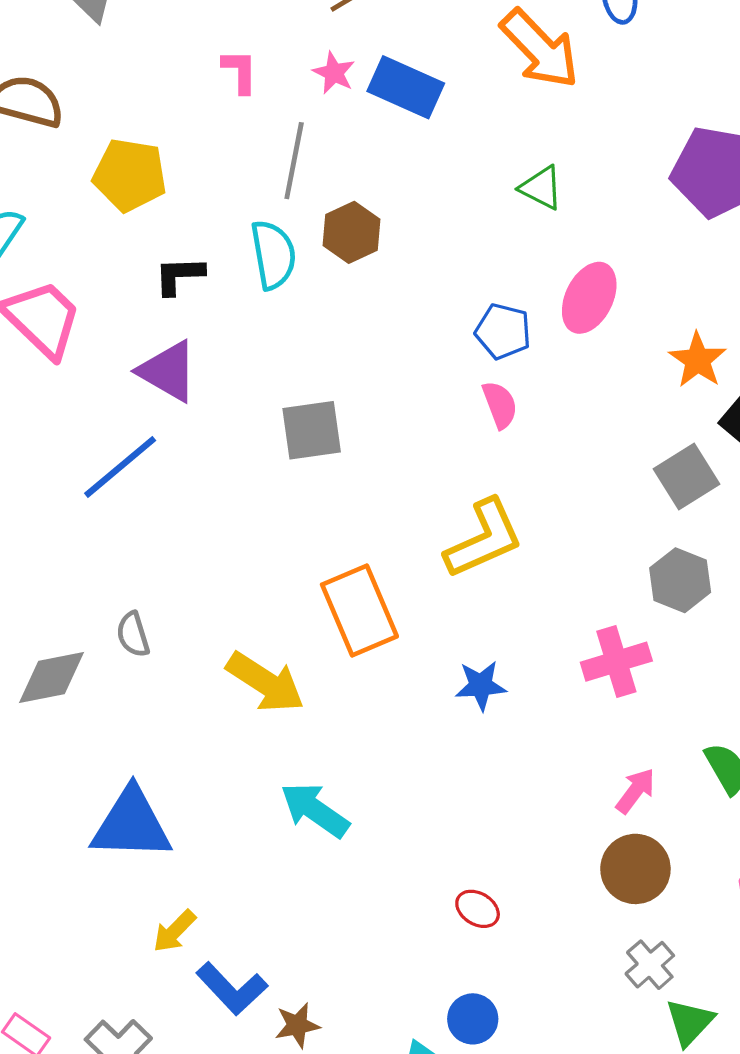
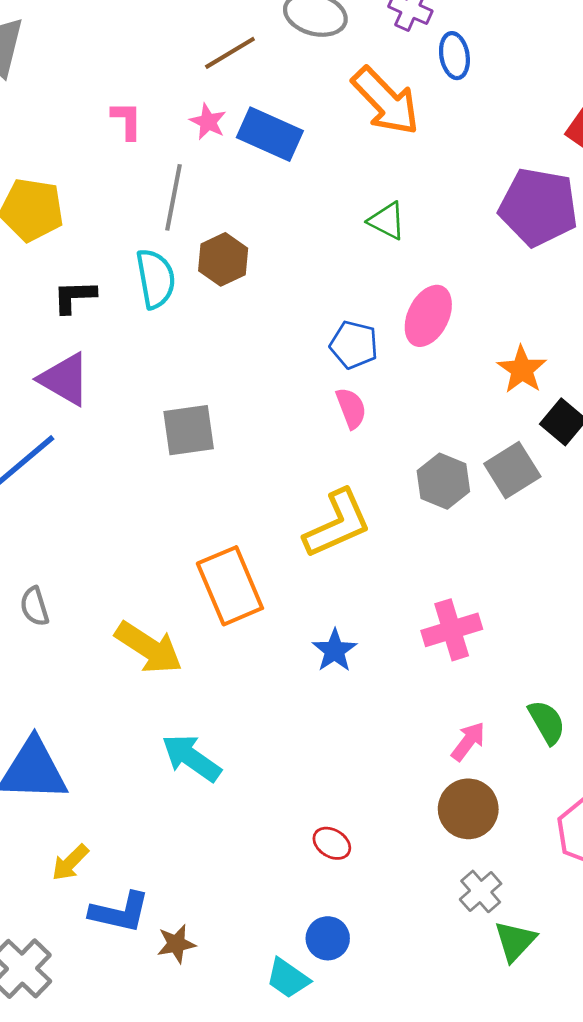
gray hexagon: (680, 580) -> (443, 481), moved
blue star: (481, 685) -> (335, 651), turned -30
blue L-shape: (232, 989) -> (120, 912), turned -34

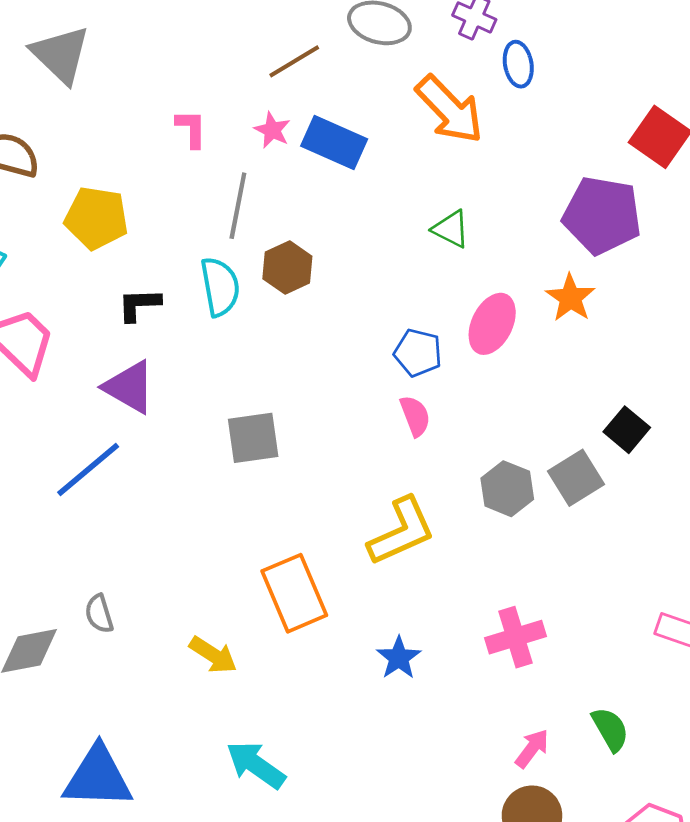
orange star: (522, 370) -> (570, 298), moved
yellow arrow: (149, 648) -> (213, 655), size x0.7

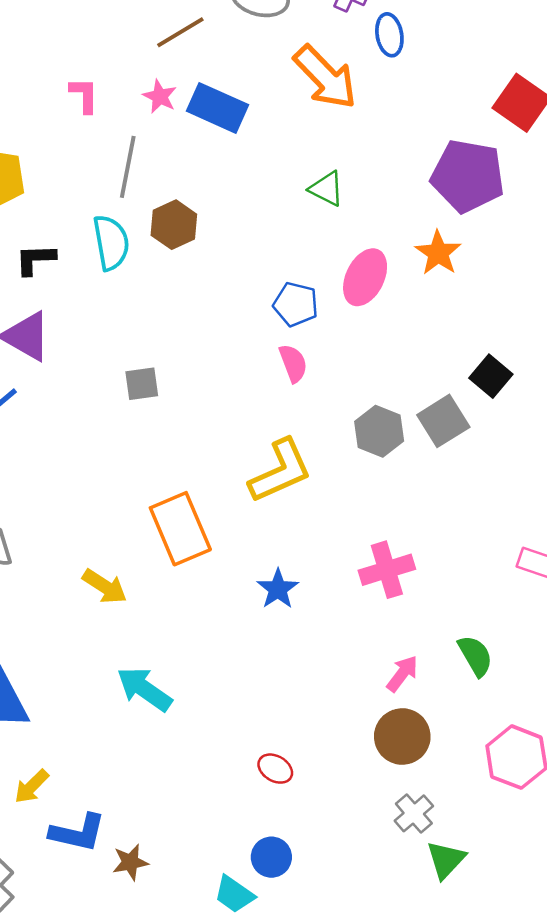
gray square: (253, 438) -> (142, 384), size x0.7

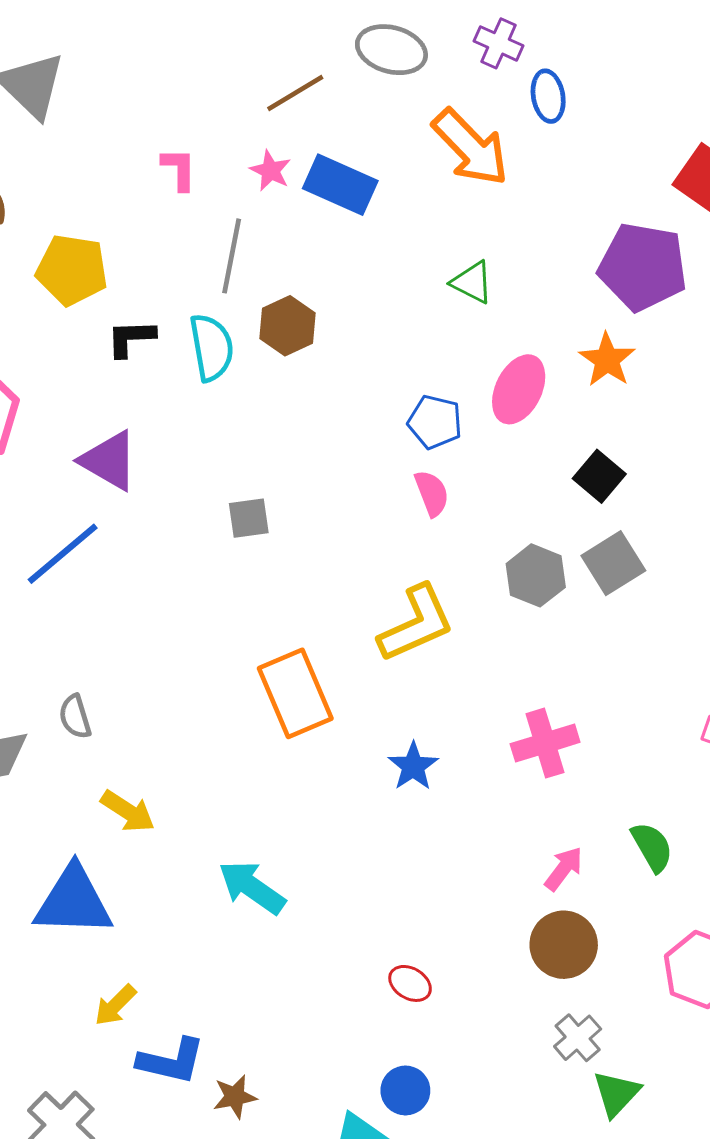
black L-shape: (35, 259) -> (131, 338), moved
black square: (491, 376) -> (599, 476), moved
yellow arrow: (105, 586) -> (128, 811), moved

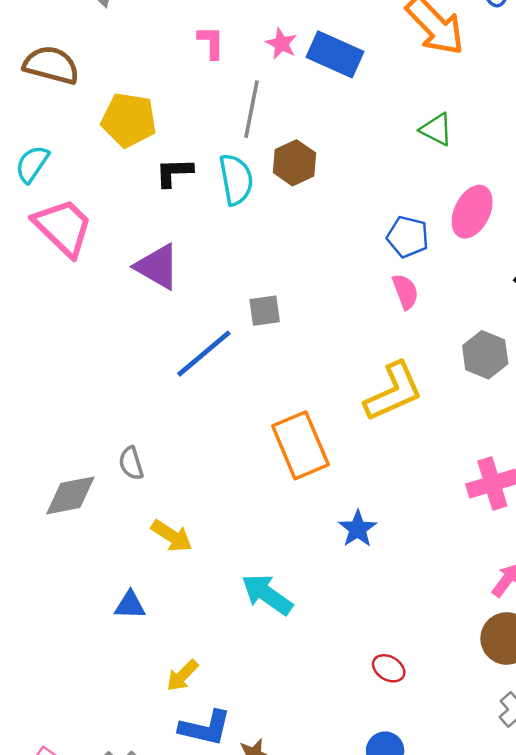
blue line: (63, 554) -> (204, 354), moved
blue star: (413, 766) -> (358, 529), moved
blue triangle: (73, 901) -> (130, 605), size x0.5
yellow arrow: (115, 1005) -> (182, 675), moved

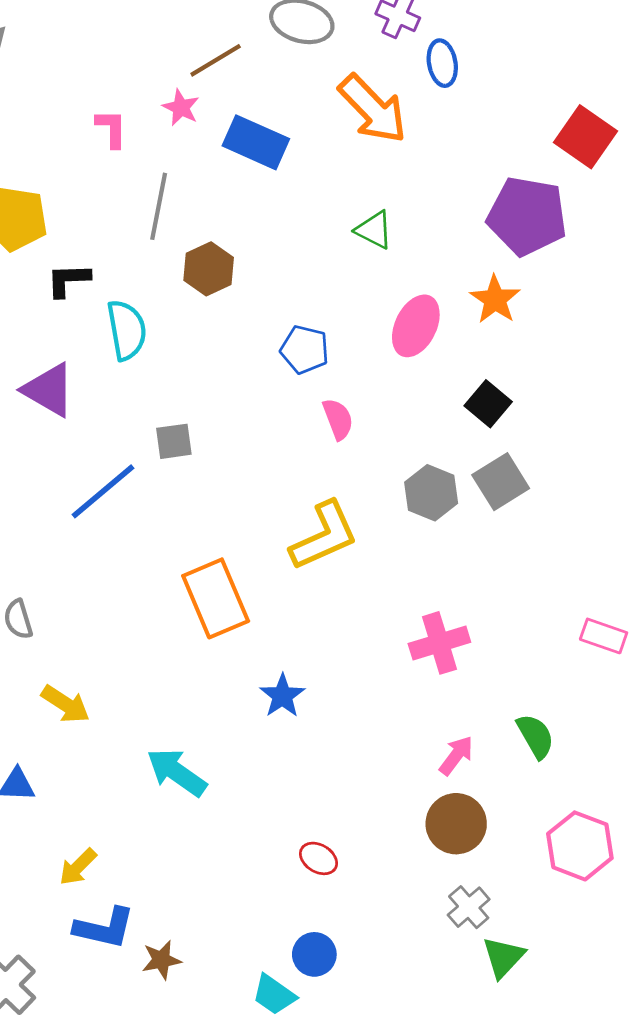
pink star: (281, 44) -> (181, 108), moved
cyan semicircle: (236, 179) -> (127, 330), moved
blue pentagon: (408, 237) -> (305, 350), moved

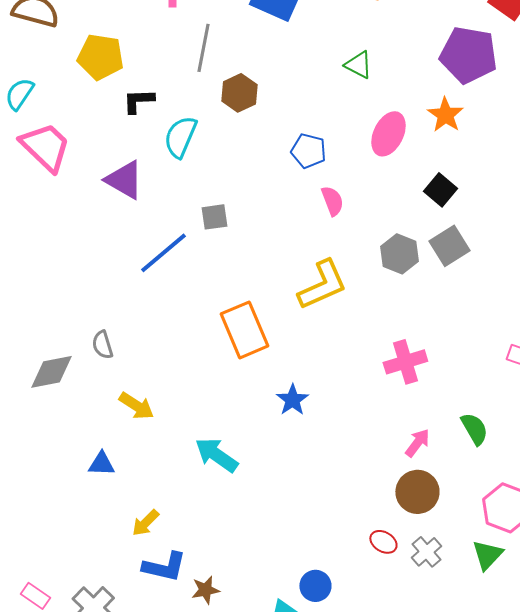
cyan semicircle: (127, 330) -> (180, 137), turned -147
red ellipse: (319, 858) -> (383, 542), moved
green triangle: (503, 957) -> (487, 555), moved

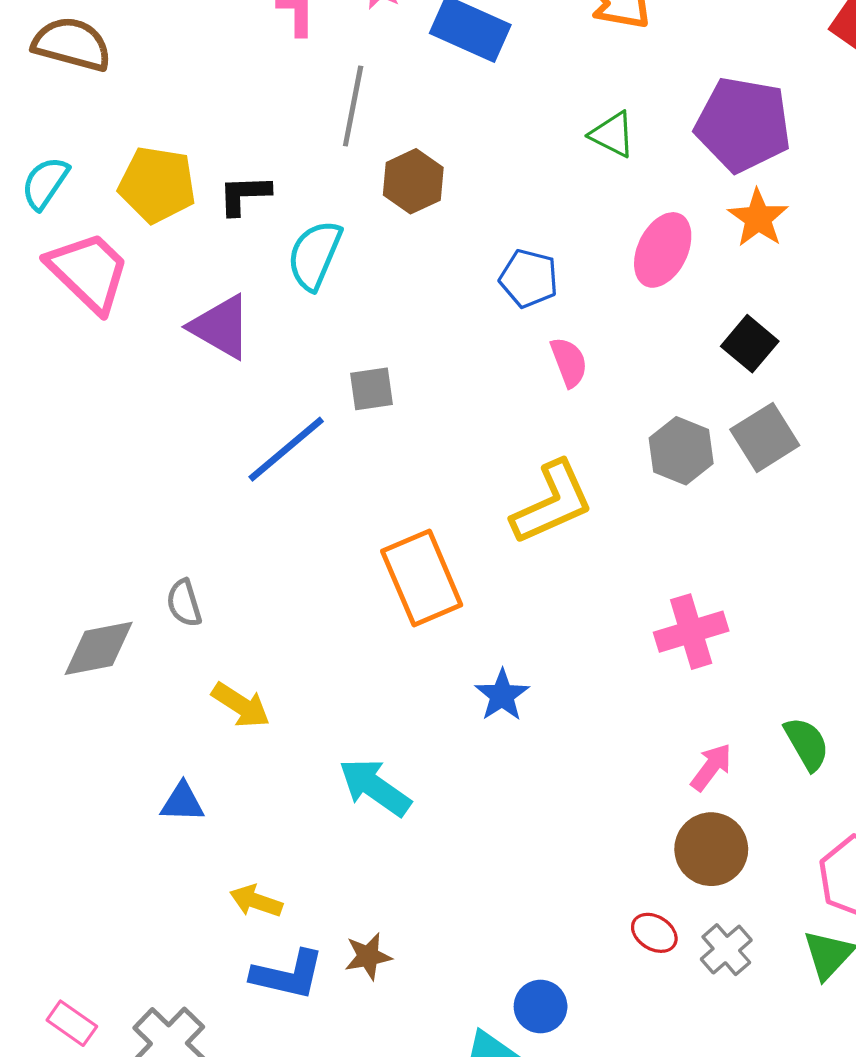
purple pentagon: (468, 55) -> (743, 124), moved
yellow pentagon: (100, 57) -> (157, 185), moved
yellow arrow: (145, 523) -> (256, 901), turned 64
brown star: (205, 590) -> (368, 956), moved

